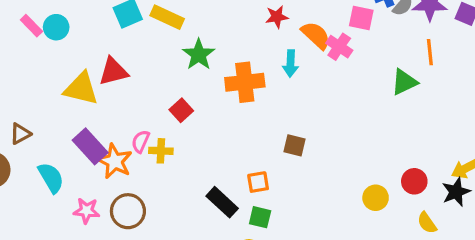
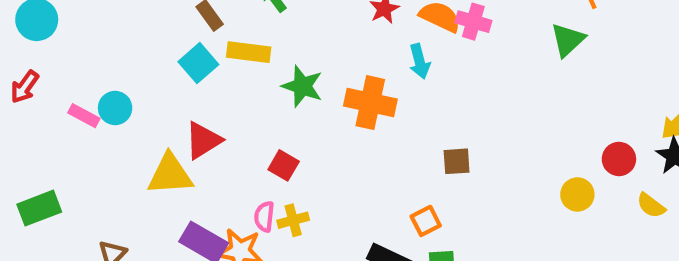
orange cross: (245, 82) -> (370, 103), turned 36
red square: (181, 110) -> (284, 165), moved

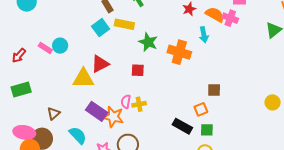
red arrow: (25, 87) -> (19, 56), moved
brown square: (457, 161) -> (214, 90), moved
red square: (284, 165) -> (138, 70), moved, turned -32

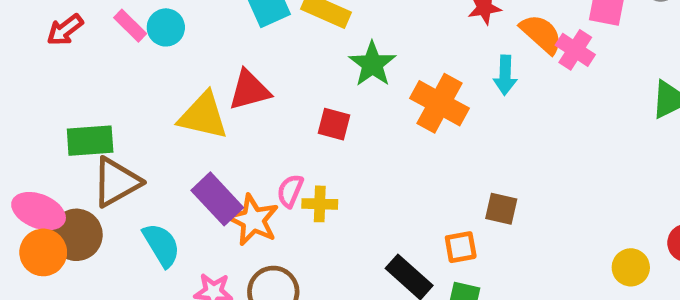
green rectangle: (21, 89) -> (90, 141), moved
brown triangle: (54, 113) -> (116, 182), size x1.6

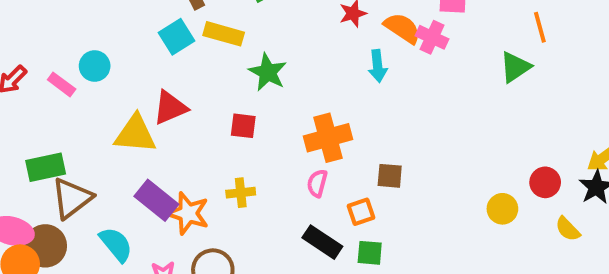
pink rectangle: (130, 26) -> (62, 84), moved
orange cross: (440, 103) -> (328, 138), moved, turned -36
pink semicircle: (290, 191) -> (317, 183), moved

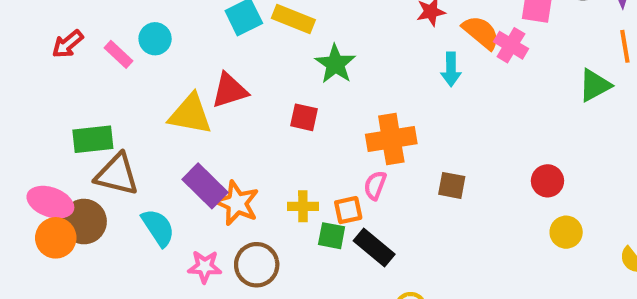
red circle: (545, 182) -> (547, 181), moved
yellow cross: (241, 193) -> (303, 206), moved
brown triangle: (72, 198) -> (117, 174), turned 45
orange square: (361, 212) -> (348, 210), moved
green square: (370, 253) -> (332, 236), moved

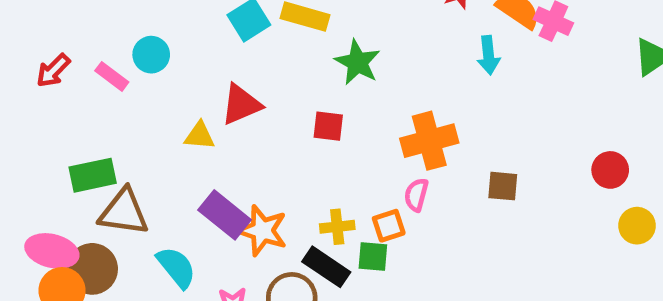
yellow triangle: (190, 114) -> (200, 136), size x0.6
black rectangle: (374, 247) -> (326, 267), moved

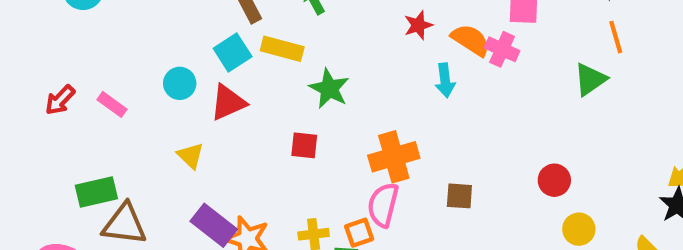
cyan circle: (151, 55) -> (180, 83), moved
red triangle: (241, 104) -> (228, 102), moved
yellow triangle: (200, 136) -> (191, 156), turned 40
pink semicircle: (416, 195) -> (383, 205), size x1.5

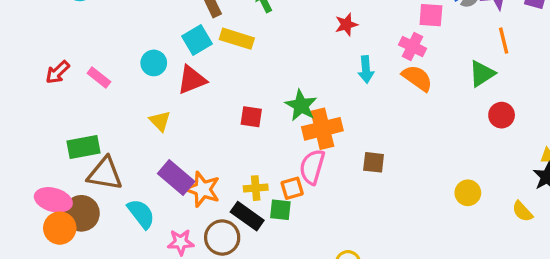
orange semicircle: (471, 40) -> (417, 78), moved
green star: (329, 89) -> (301, 105), moved
red circle: (554, 180) -> (502, 115), moved

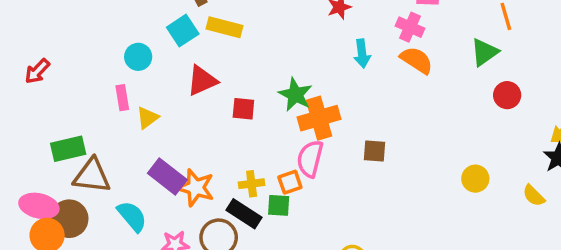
pink rectangle: (99, 77) -> (122, 98), moved, turned 45
red triangle: (192, 80) -> (202, 81), moved
yellow triangle: (160, 121) -> (148, 118), turned 40

